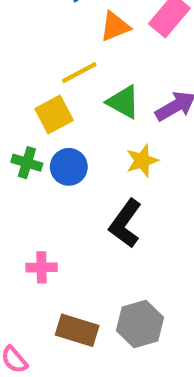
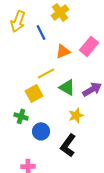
blue circle: (69, 167) -> (41, 131), moved

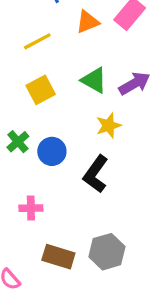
yellow line: (46, 73) -> (37, 41), moved
green cross: (21, 116) -> (18, 142), moved, turned 32

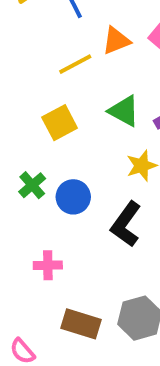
yellow line: (37, 41) -> (75, 64), moved

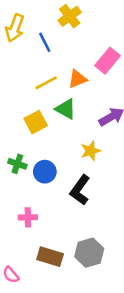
orange triangle: (116, 41) -> (77, 79), moved
green triangle: (124, 111) -> (66, 109), moved
green cross: (32, 185) -> (17, 164), turned -30

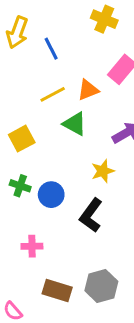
yellow cross: (70, 16) -> (104, 19), moved, turned -30
yellow square: (36, 122) -> (22, 139), moved

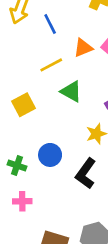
orange triangle: (88, 90) -> (83, 48), moved
green cross: (20, 186) -> (17, 166), moved
pink cross: (32, 246) -> (22, 201), moved

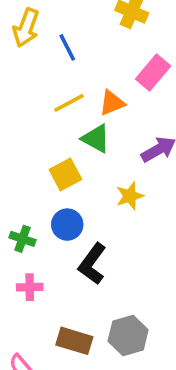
orange triangle: (83, 48) -> (112, 103), moved
yellow square: (24, 105) -> (65, 174), moved
black L-shape: (86, 173) -> (92, 264), moved

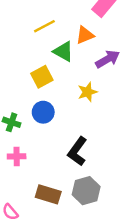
orange triangle: (112, 103) -> (85, 35), moved
black L-shape: (92, 264) -> (77, 151), moved

